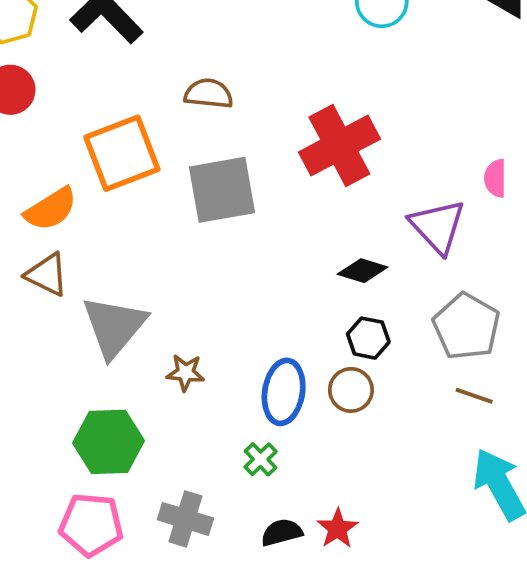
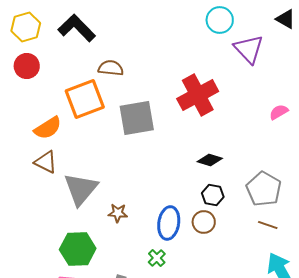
brown semicircle: (209, 94) -> (111, 68), moved
pink semicircle: (495, 178) -> (279, 112), turned 60
purple triangle: (438, 226) -> (249, 49), moved

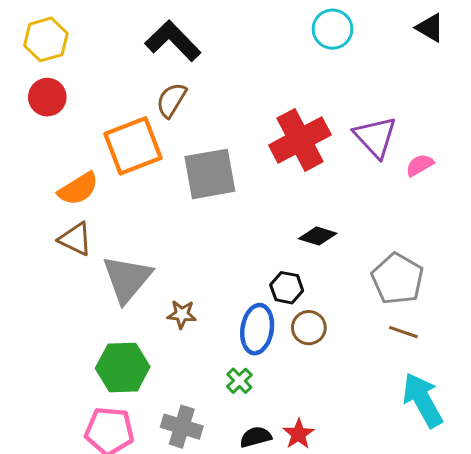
black L-shape: (77, 28) -> (173, 41), moved
purple triangle: (249, 49) -> (375, 137), moved
brown semicircle: (111, 68) -> (171, 100), turned -65
black hexagon: (213, 195) -> (287, 288), moved

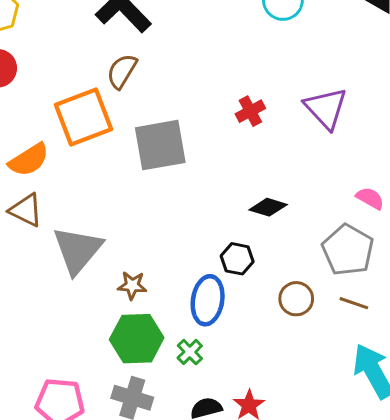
red cross: (300, 140) -> (250, 111), size x0.5
pink semicircle: (420, 165) -> (370, 198), moved, turned 60
brown circle: (309, 328) -> (296, 299), moved
green hexagon: (123, 368) -> (137, 339), moved

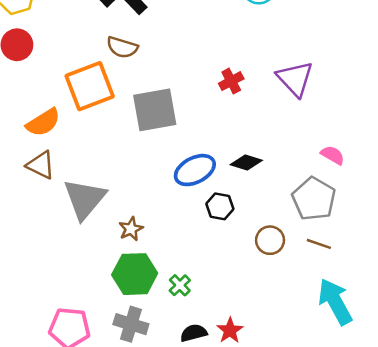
brown semicircle: (122, 71) -> (122, 47), turned -104
brown star: (132, 285) -> (131, 229), turned -30
blue ellipse: (208, 300) -> (195, 170), moved, turned 54

